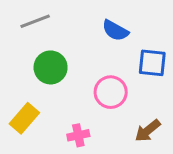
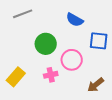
green circle: (51, 67) -> (46, 44), moved
pink cross: (78, 135) -> (51, 75), moved

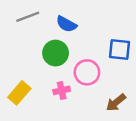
blue semicircle: (75, 20) -> (66, 24), moved

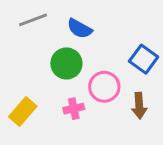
blue square: (120, 49) -> (144, 59), turned 30
brown arrow: (116, 103) -> (139, 106), moved, turned -55

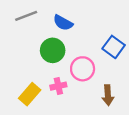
brown arrow: (139, 106) -> (108, 95), moved
yellow rectangle: (23, 111) -> (30, 94), moved

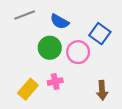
blue square: (114, 47) -> (100, 34), moved
pink circle: (83, 69) -> (78, 52), moved

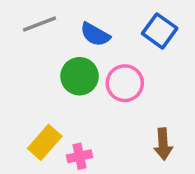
blue square: (100, 34) -> (160, 31), moved
pink cross: (55, 82) -> (80, 156), moved

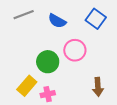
green circle: (80, 76) -> (48, 62), moved

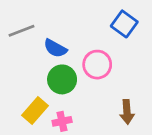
gray line: (24, 15) -> (21, 31), moved
blue semicircle: (57, 21) -> (55, 48), moved

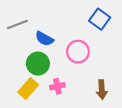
green circle: (62, 79) -> (38, 64), moved
pink cross: (62, 121) -> (57, 86), moved

